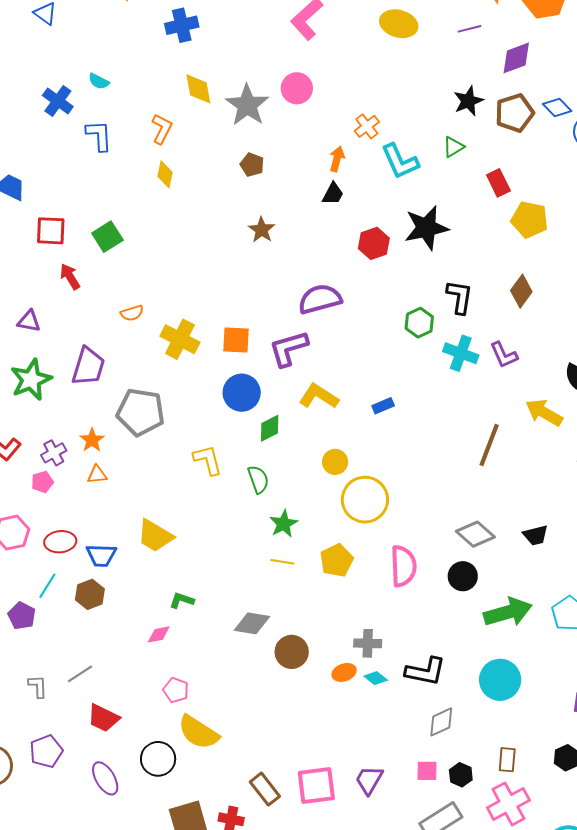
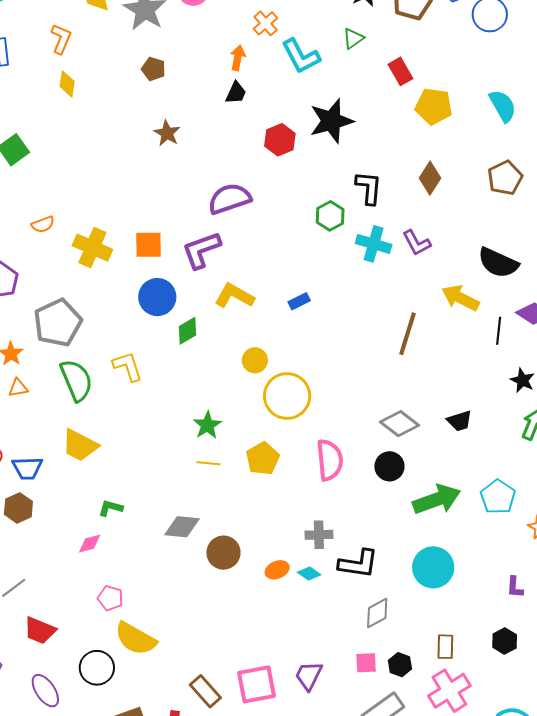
gray pentagon: (141, 412) -> (58, 323), turned -30
green semicircle: (258, 479) -> (76, 380), moved, size x1.5
gray cross: (368, 643) -> (319, 535), moved

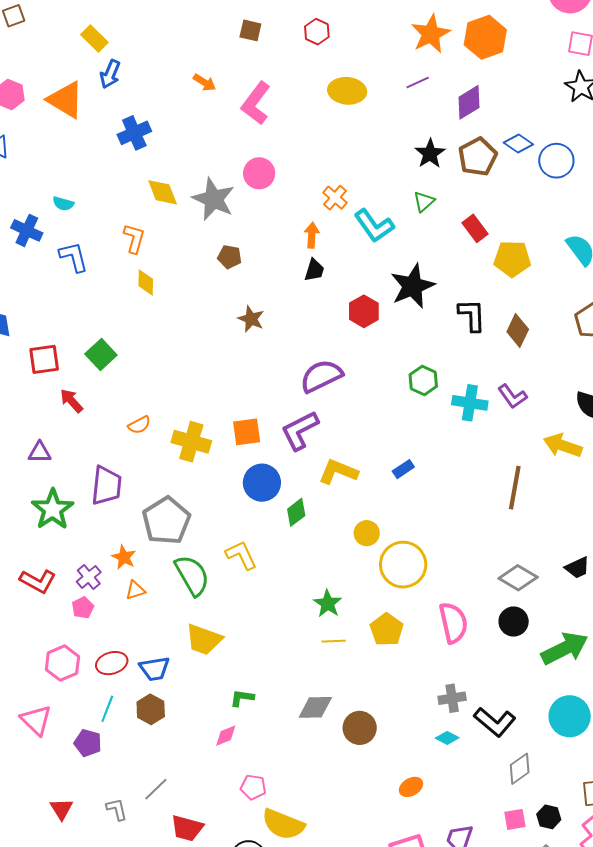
black L-shape: (369, 188) -> (472, 315), moved
black L-shape: (358, 564) -> (495, 722), turned 39
orange ellipse: (277, 570) -> (411, 787), moved

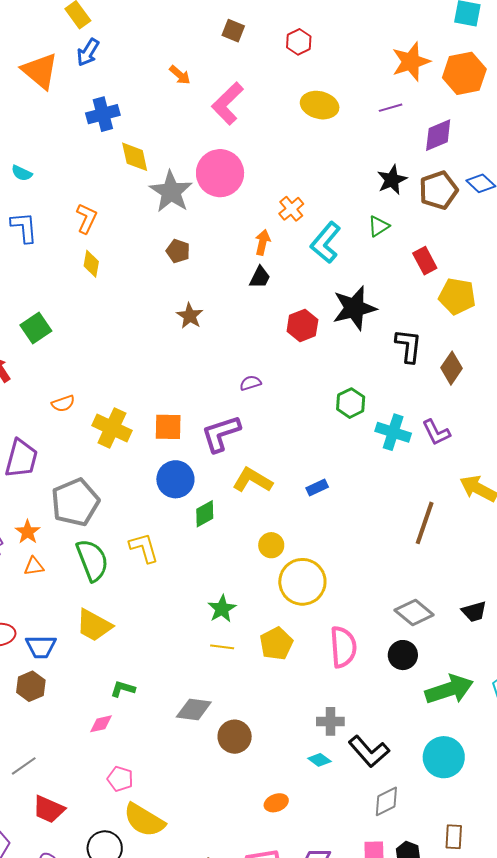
pink circle: (259, 173) -> (220, 173), size x1.5
yellow diamond: (163, 192) -> (135, 157), moved
cyan L-shape: (374, 226) -> (326, 243), turned 66
purple semicircle: (321, 376) -> (250, 383), size x0.5

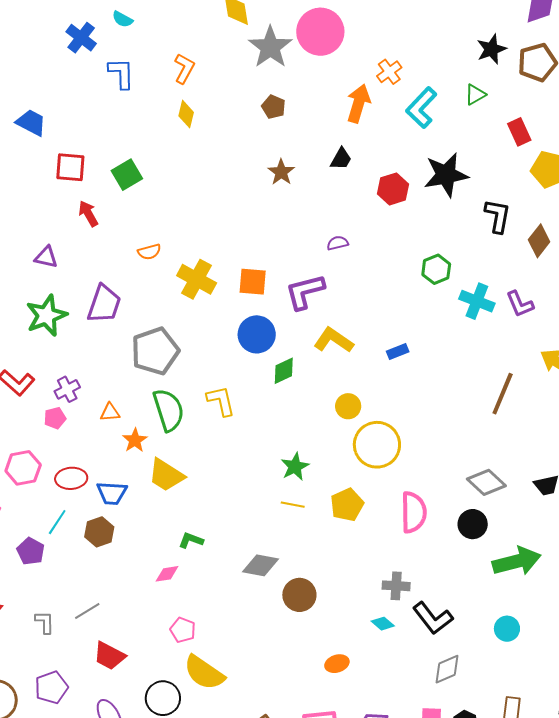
orange arrow: (263, 242) -> (358, 103), size x1.5
black trapezoid: (260, 277) -> (341, 159), moved
orange star: (28, 532) -> (135, 440), moved
cyan circle: (444, 757) -> (507, 629), size x0.6

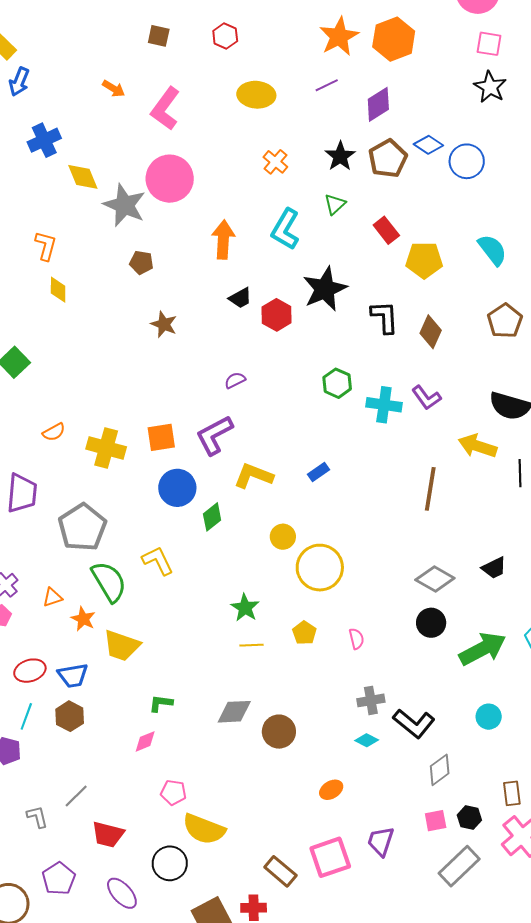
orange cross: (389, 72) -> (275, 162), moved
black trapezoid: (341, 159) -> (240, 298), moved, turned 45
yellow pentagon: (347, 505) -> (304, 633), size x0.7
pink semicircle: (414, 512) -> (356, 639), moved, size x0.5

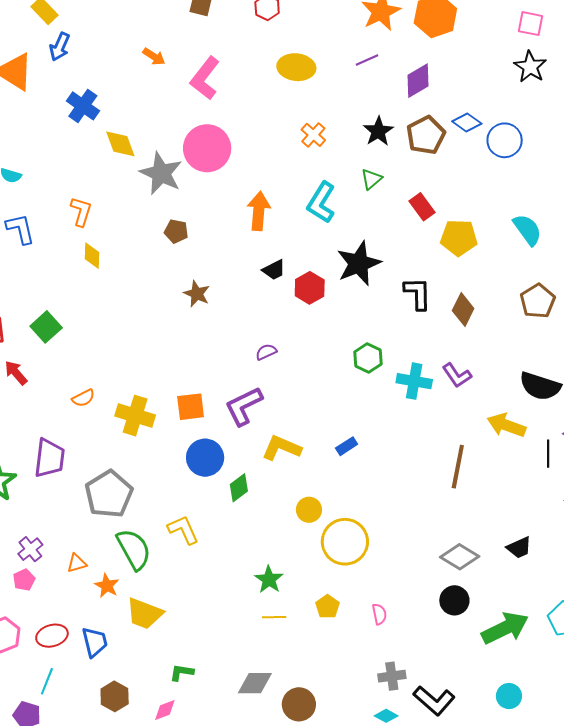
blue cross: (44, 140) -> (83, 106), turned -32
blue trapezoid: (73, 676) -> (95, 642), turned -96
brown hexagon: (70, 716) -> (115, 696), moved

